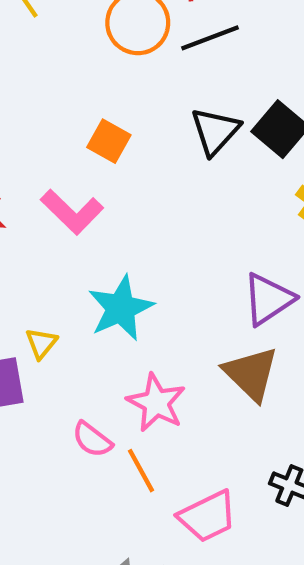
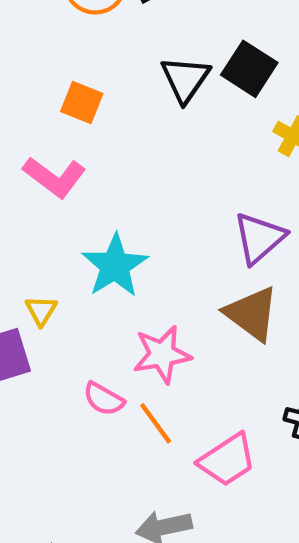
pink star: (156, 403) -> (162, 354), turned -30

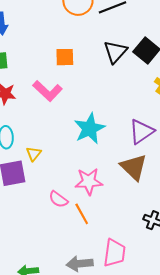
orange square: (82, 103) -> (65, 57), turned -30
cyan star: (115, 266) -> (90, 129), moved
pink trapezoid: (227, 460) -> (114, 253), moved, turned -56

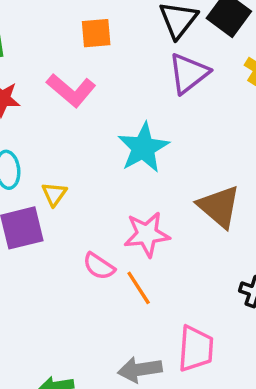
purple triangle: (142, 132) -> (189, 73), moved

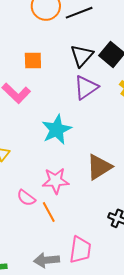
brown triangle: (219, 207) -> (99, 167), turned 44

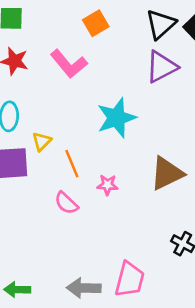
orange square: (33, 60) -> (96, 23), turned -36
pink star: (56, 181) -> (107, 185), size x0.6
orange line: (49, 212) -> (72, 164), moved

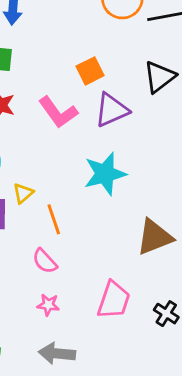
purple triangle: (161, 67) -> (112, 110), moved
pink star: (107, 185) -> (48, 305), moved
pink trapezoid: (130, 279) -> (114, 300), moved

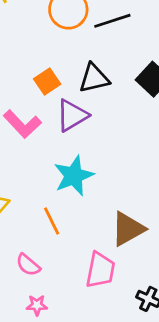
black triangle: (160, 77) -> (94, 78), moved, turned 32
orange line: (54, 219) -> (52, 221), moved
pink trapezoid: (114, 300) -> (100, 270), moved

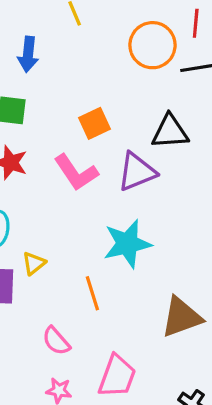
orange square: (47, 81) -> (94, 123), moved
pink trapezoid: (100, 270) -> (117, 376), moved

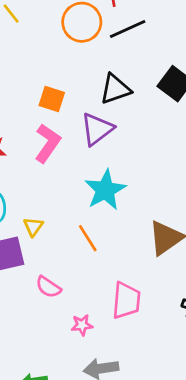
orange square: (94, 123) -> (52, 99), turned -32
pink L-shape: (76, 172) -> (48, 143), turned -96
pink semicircle: (56, 341) -> (48, 287), moved

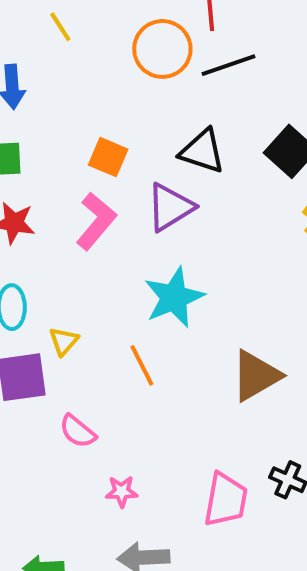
black triangle: (115, 89) -> (202, 151), turned 32
pink trapezoid: (126, 300) -> (226, 500), moved

